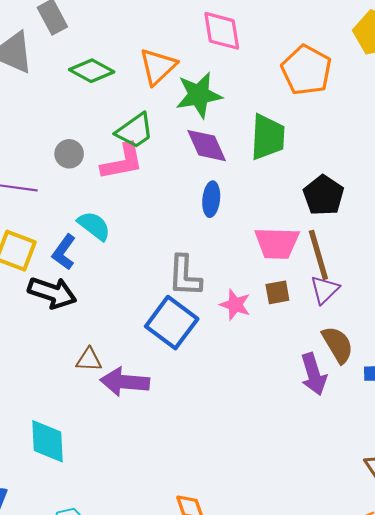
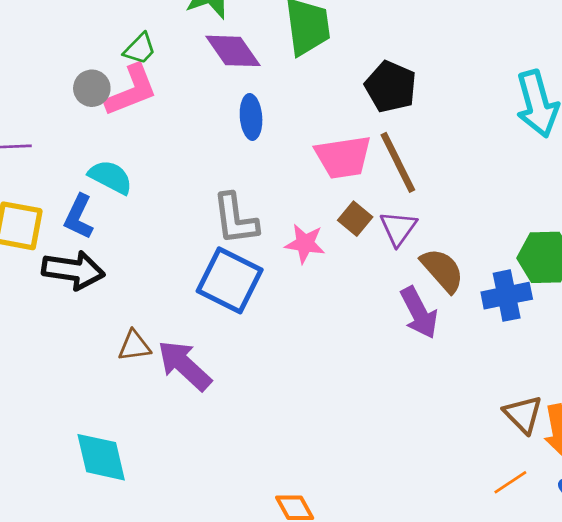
green trapezoid: (135, 131) -> (140, 49), size x0.7
gray circle: (69, 154) -> (92, 88), moved
purple triangle: (325, 290) -> (398, 228), moved
brown square: (277, 292) -> (355, 219), turned -30
purple arrow: (125, 382) -> (184, 365), turned 48

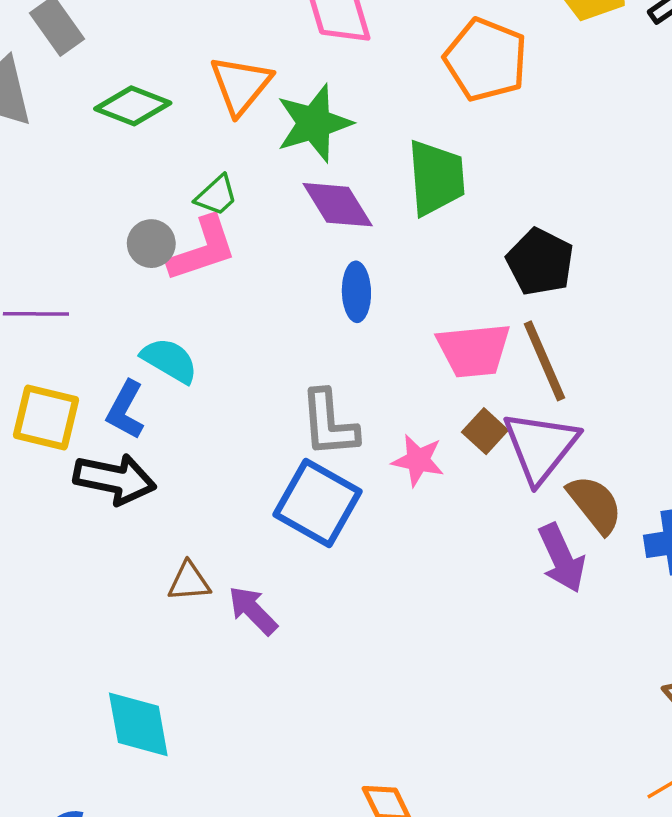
purple triangle: (398, 228) -> (541, 447), size x1.6
purple arrow: (184, 365) -> (253, 610), size x0.7

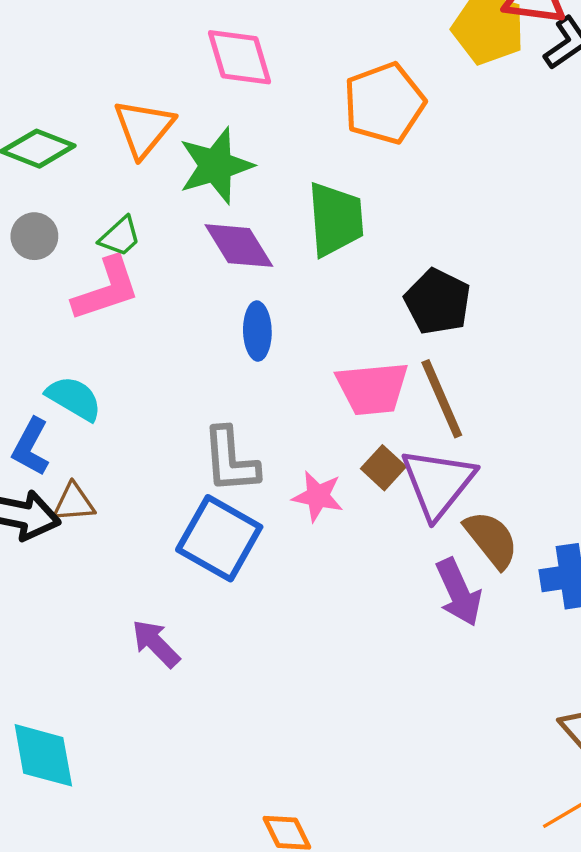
orange pentagon: (486, 60) -> (384, 103), turned 30
gray circle: (151, 244) -> (34, 236), moved
brown triangle: (189, 582) -> (74, 503), moved

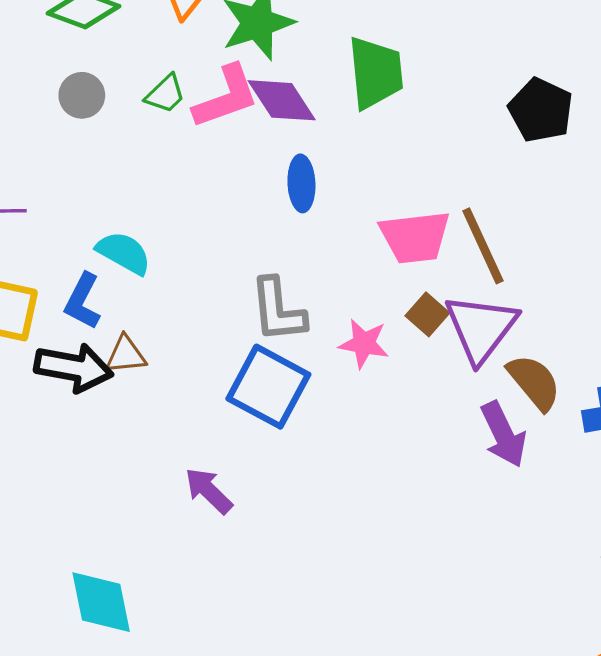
pink L-shape: (106, 289) -> (226, 97), moved
black pentagon: (438, 302) -> (541, 110), moved

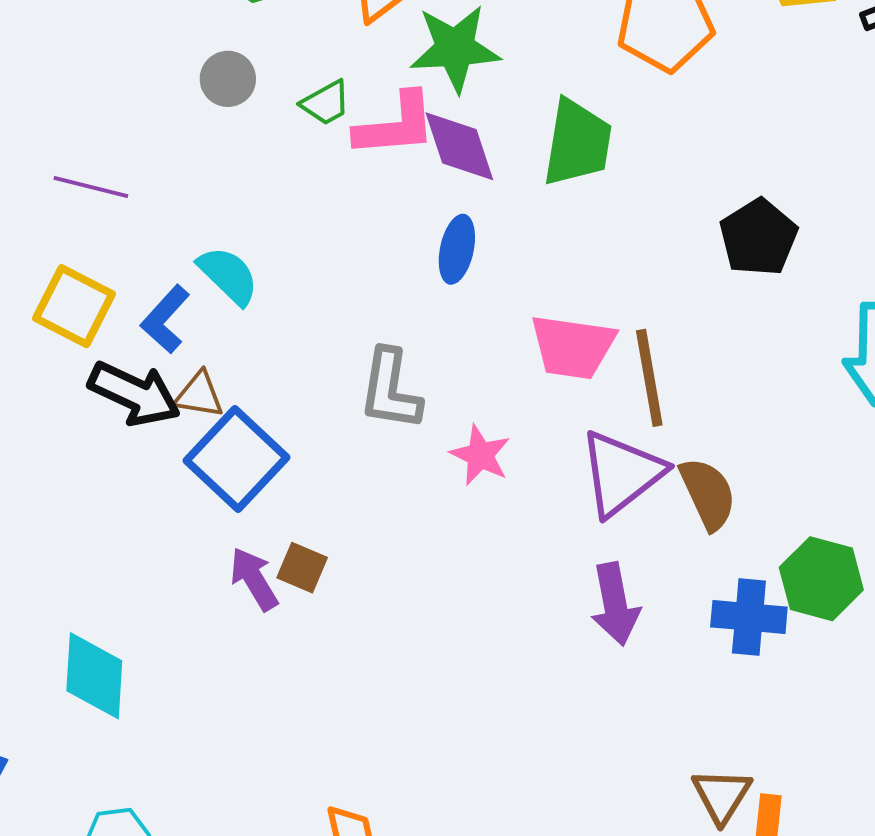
brown square: (427, 314) -> (302, 568), moved, turned -33
brown semicircle: (534, 382) -> (708, 494), moved
blue square: (268, 387) -> (237, 459), moved

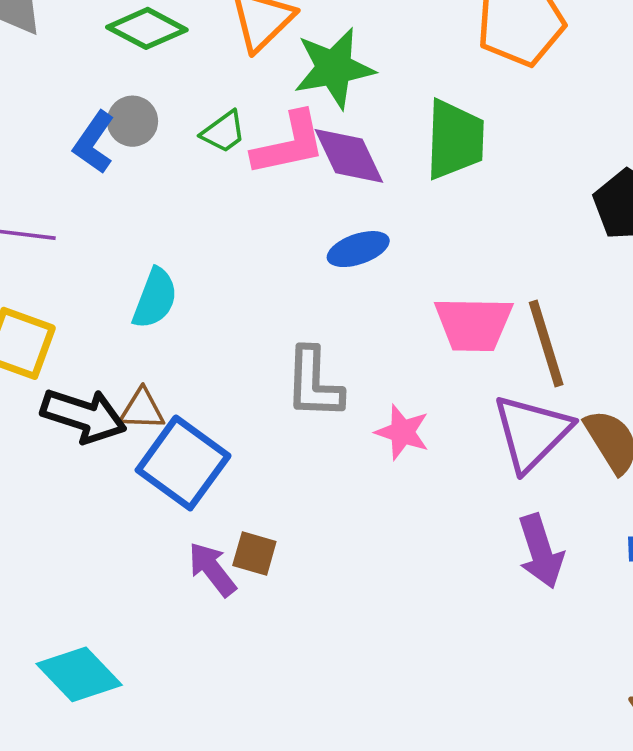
blue ellipse: (457, 249) -> (358, 249), turned 66
cyan semicircle: (228, 275) -> (155, 298), turned 74
blue L-shape: (165, 319) -> (94, 142), moved
cyan diamond: (94, 676) -> (79, 674), turned -40

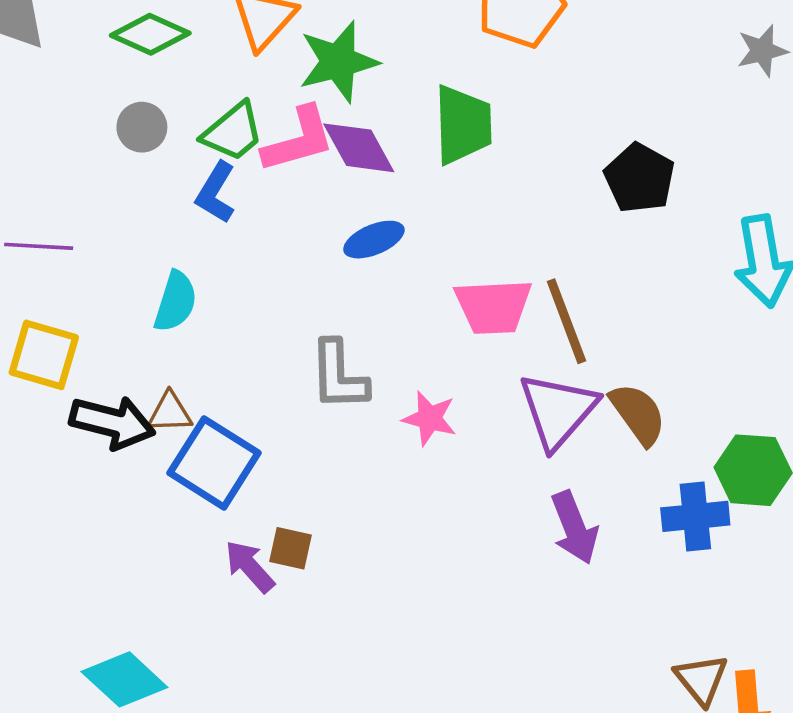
green trapezoid: (223, 132) -> (233, 132), size x1.4
blue L-shape: (94, 142) -> (216, 193), moved

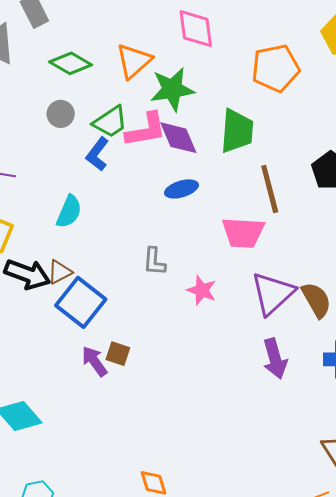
brown line: (566, 321) -> (270, 189), moved
gray L-shape: (339, 375) -> (154, 262), size x0.7
brown triangle: (170, 412) -> (60, 272), turned -32

